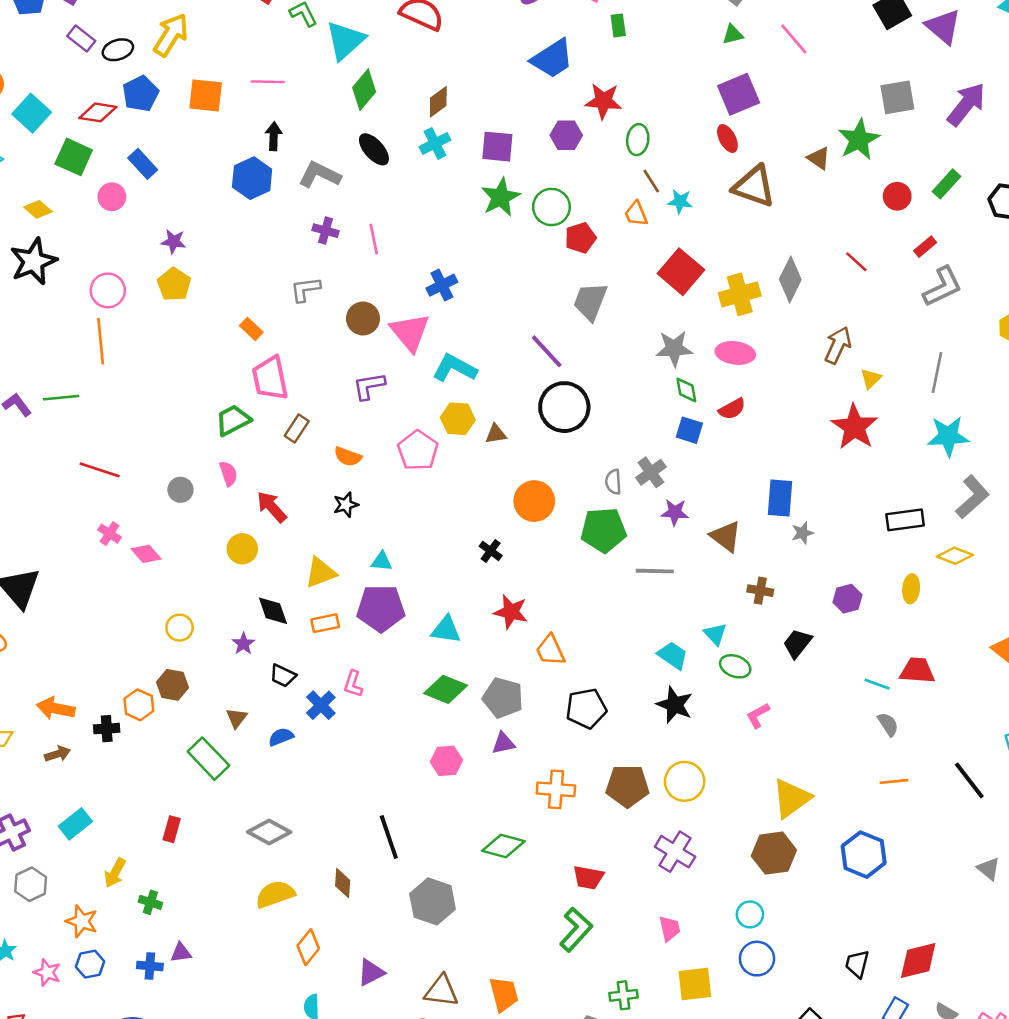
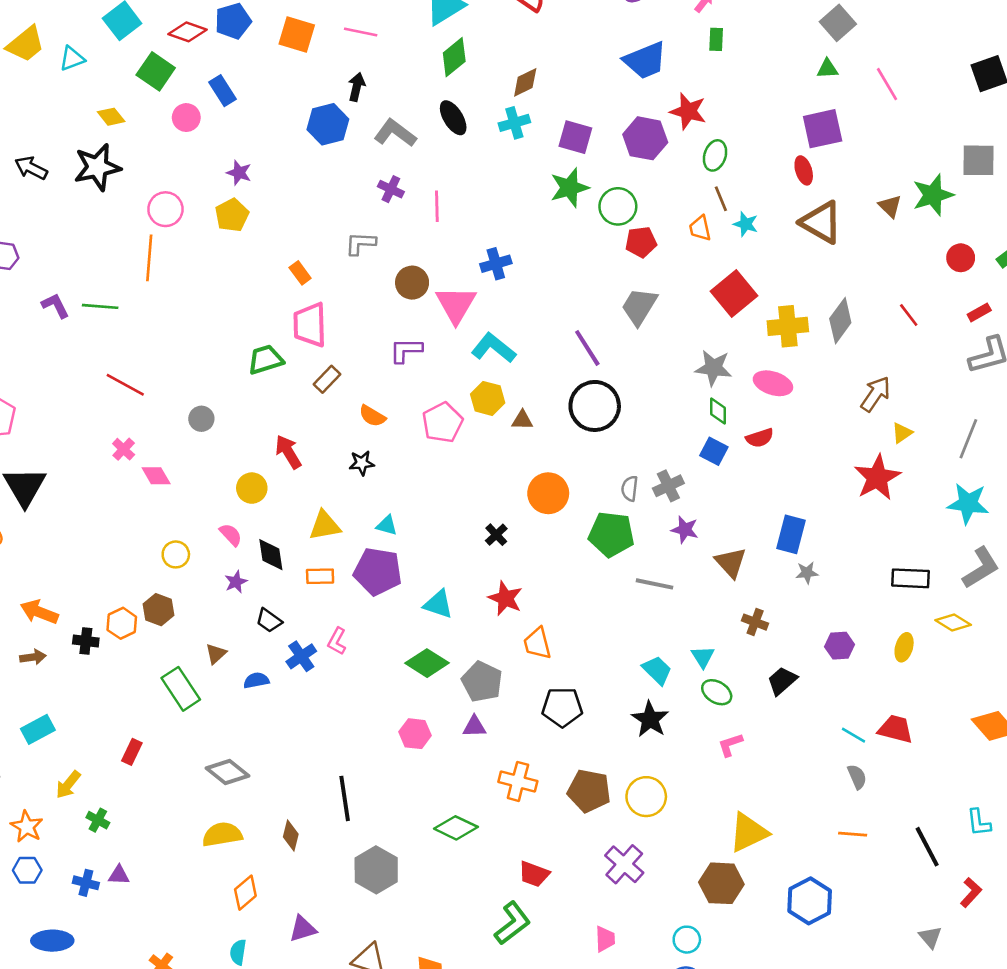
purple hexagon: (566, 135) -> (645, 138), size x1.4
pink semicircle: (228, 474) -> (231, 535), moved, turned -35

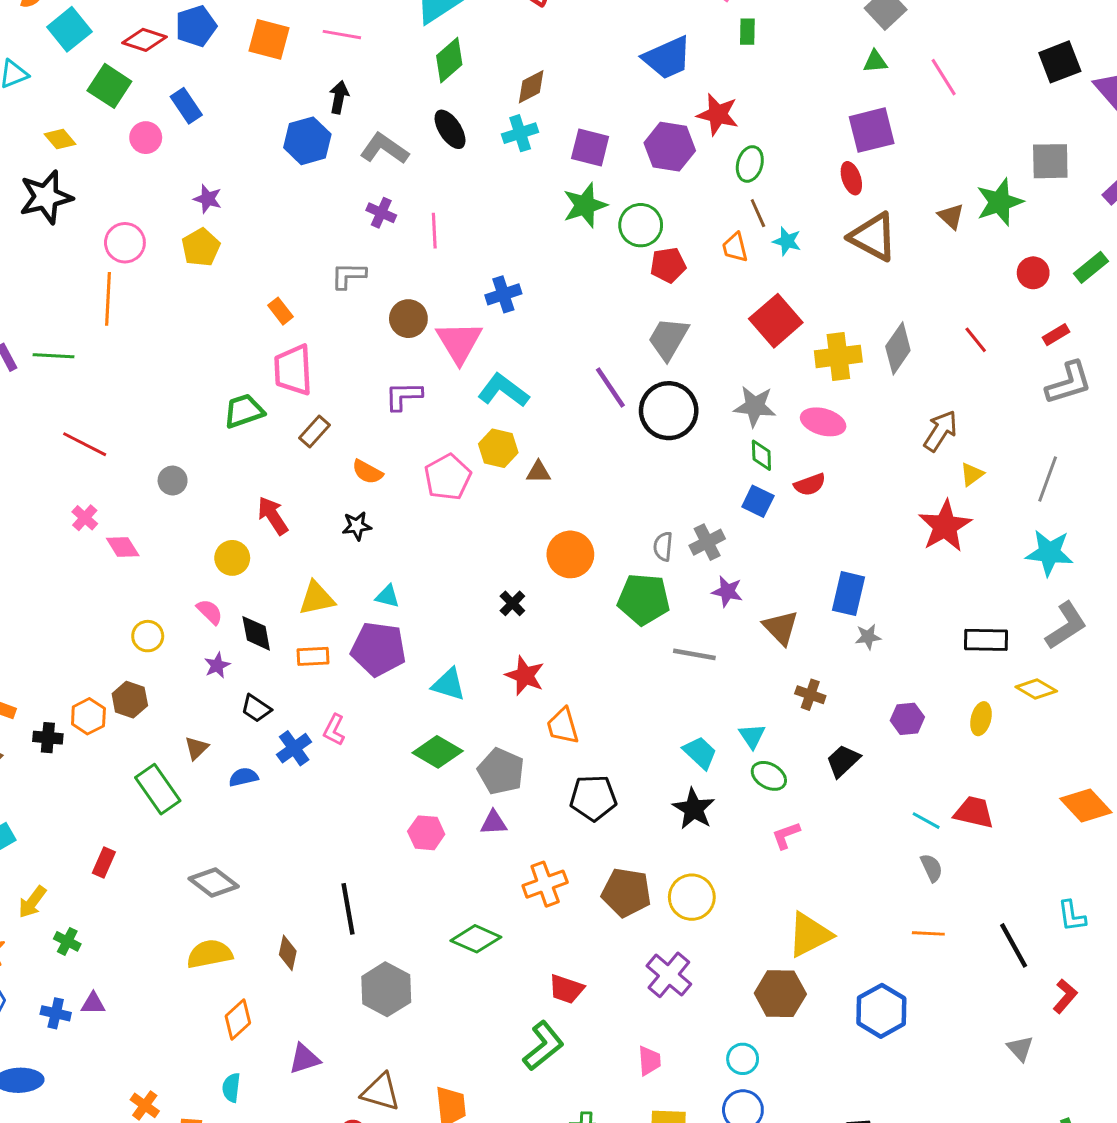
black circle: (595, 406) -> (669, 411), moved
orange cross: (518, 781) -> (545, 884), turned -33

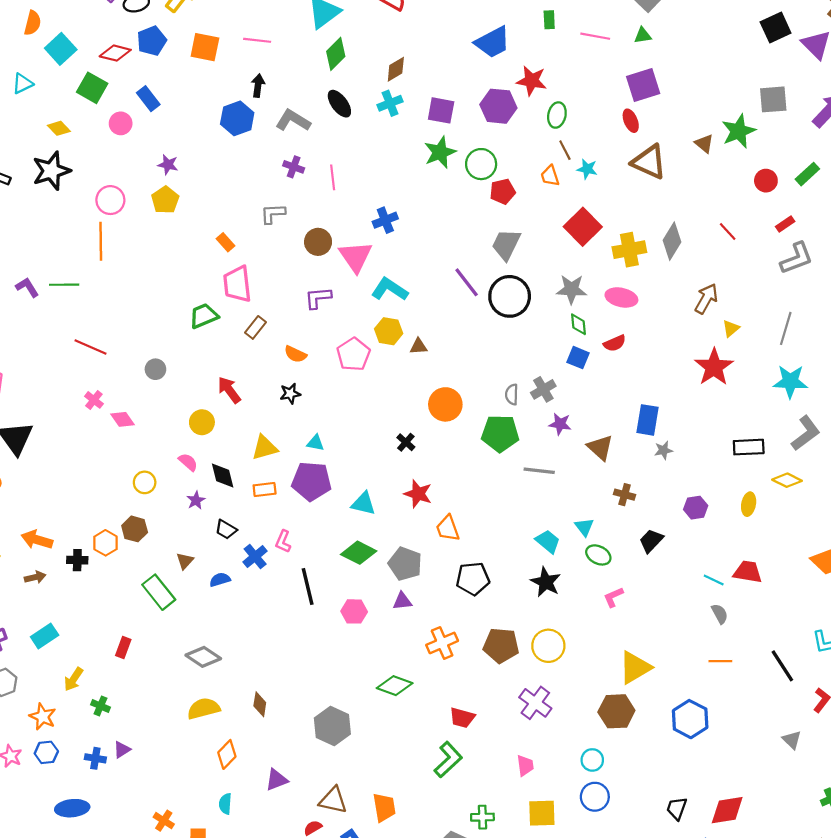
pink line: (944, 77) -> (595, 36), moved, turned -44
black line: (348, 909) -> (308, 586), moved
purple triangle: (93, 1004) -> (122, 750), turned -30

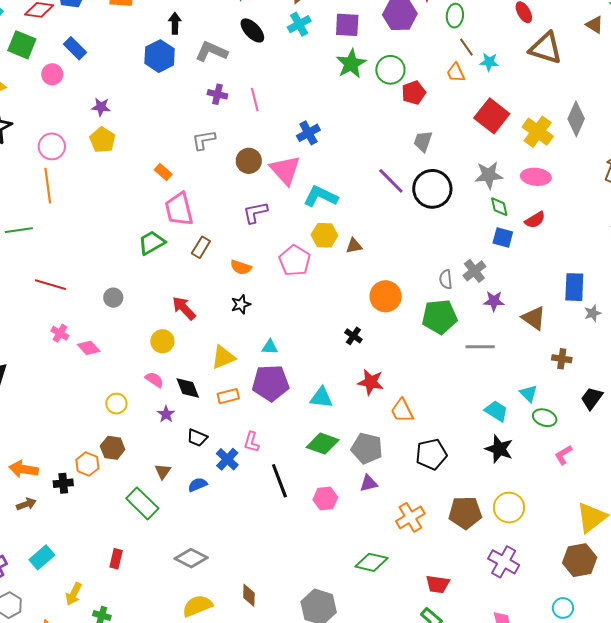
gray trapezoid: (506, 244) -> (423, 141), size x0.7
yellow cross: (629, 250) -> (538, 132), turned -36

